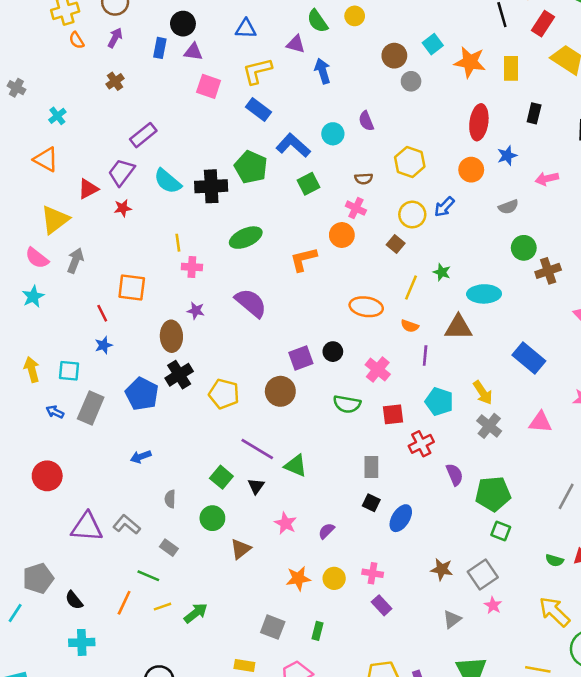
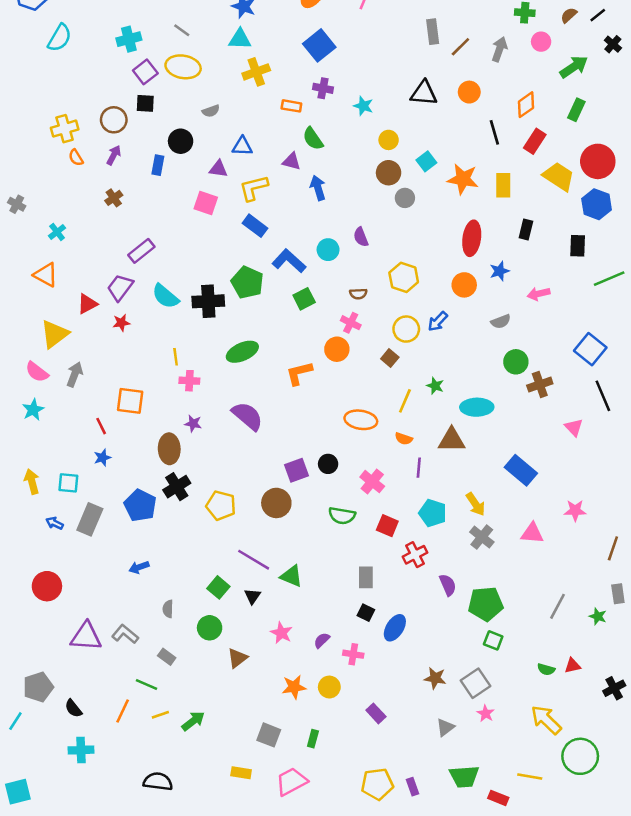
yellow circle: (355, 16) -> (389, 140), moved
purple triangle: (193, 52) -> (218, 169), moved
red square: (393, 414) -> (387, 526), turned 30
pink cross: (373, 573) -> (353, 654), moved

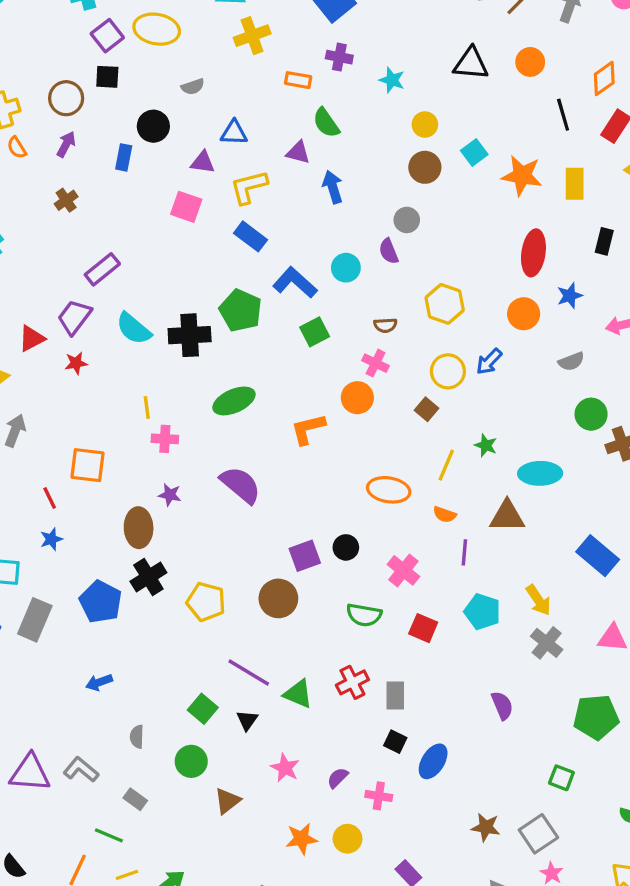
gray circle: (405, 198) -> (407, 220), moved
red cross: (415, 555) -> (352, 682), moved
green pentagon: (486, 604) -> (596, 717), moved

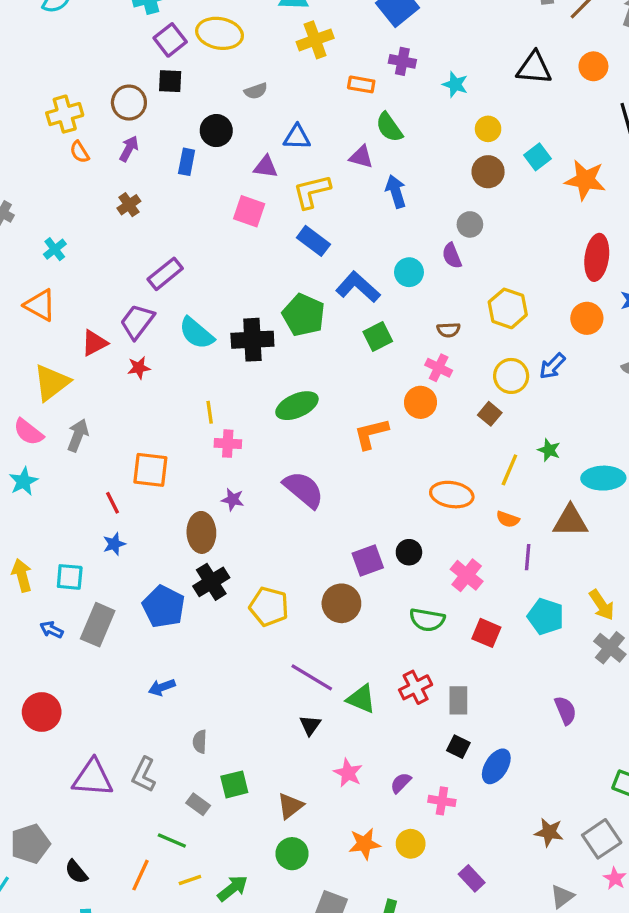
green square: (203, 709) -> (234, 784), moved, turned 36
green circle: (191, 761) -> (292, 854), moved
gray L-shape: (81, 770) -> (144, 775), turned -104

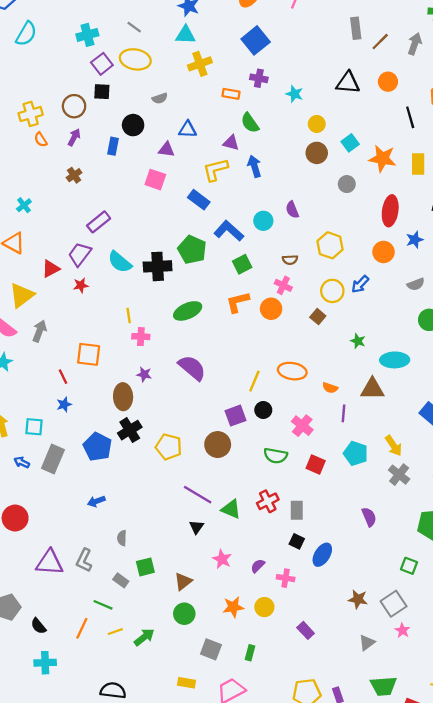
yellow L-shape: (312, 191) -> (215, 170), moved
gray circle: (470, 224) -> (347, 184), moved
orange L-shape: (371, 434) -> (238, 302), moved
yellow line: (509, 470) -> (254, 381), moved

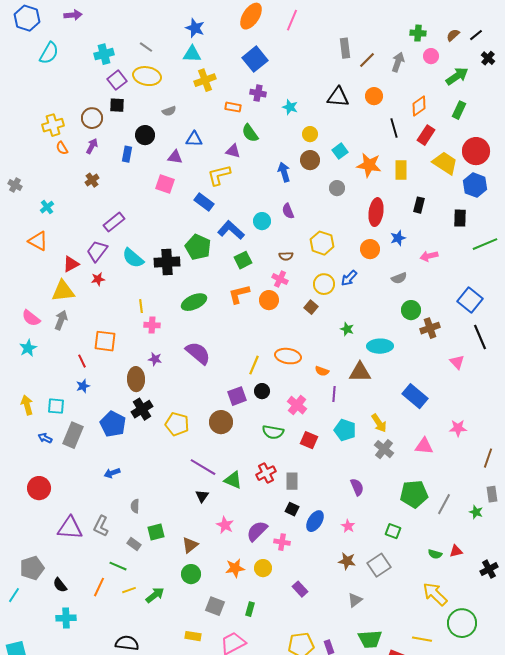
blue arrow: (254, 166) -> (284, 172), moved
yellow triangle: (22, 295) -> (63, 291), moved, turned 30
purple semicircle: (258, 566) -> (257, 531), size x1.6
pink star: (402, 630) -> (348, 526), moved

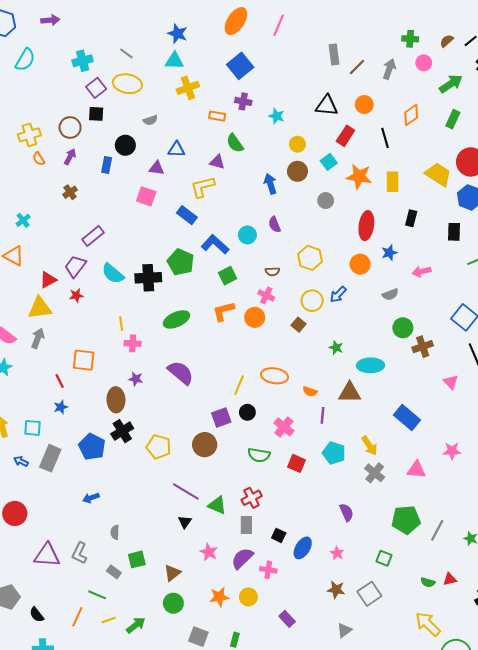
red rectangle: (426, 135) -> (345, 136), moved
gray rectangle: (292, 481) -> (246, 525), moved

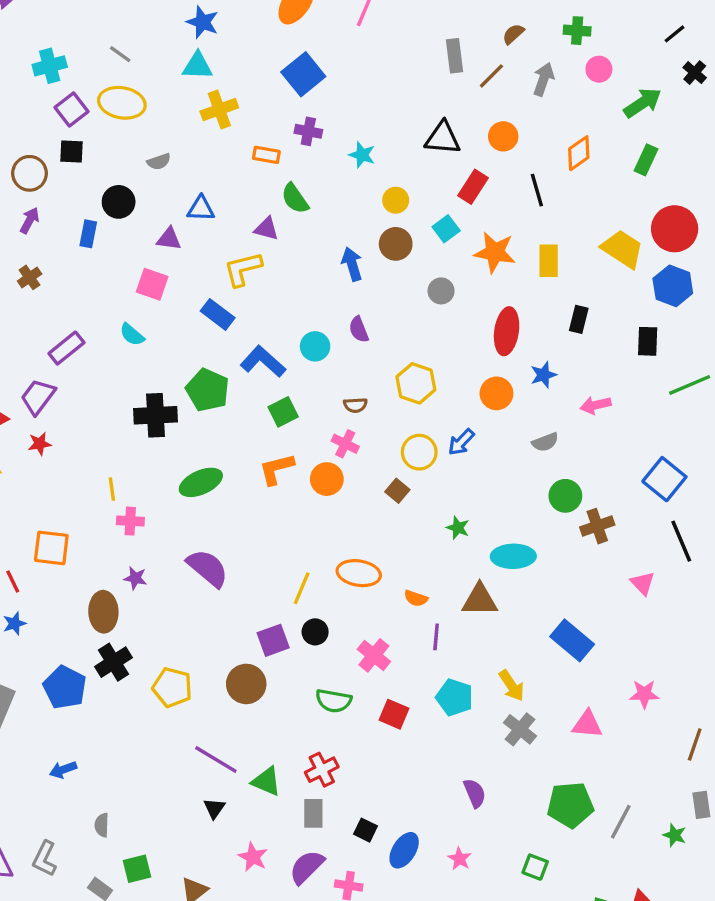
brown semicircle: (447, 41) -> (513, 34), moved
cyan semicircle: (113, 274) -> (132, 335), moved, size x0.7

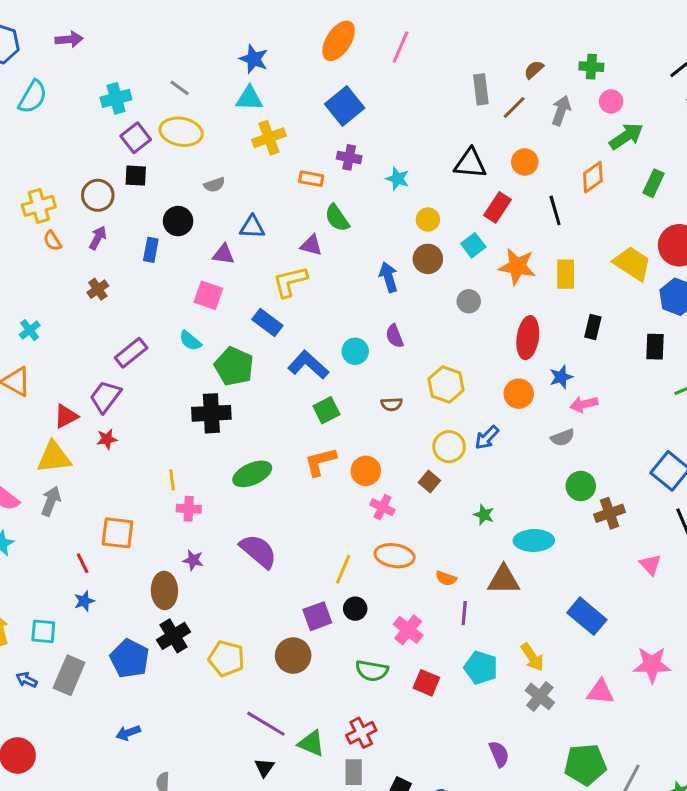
green arrow: (643, 103) -> (626, 136), moved
green pentagon: (208, 390) -> (234, 366), moved
pink arrow: (596, 405) -> (584, 404), moved
pink cross: (345, 444) -> (382, 507), moved
pink star: (644, 694) -> (652, 665), size x1.4

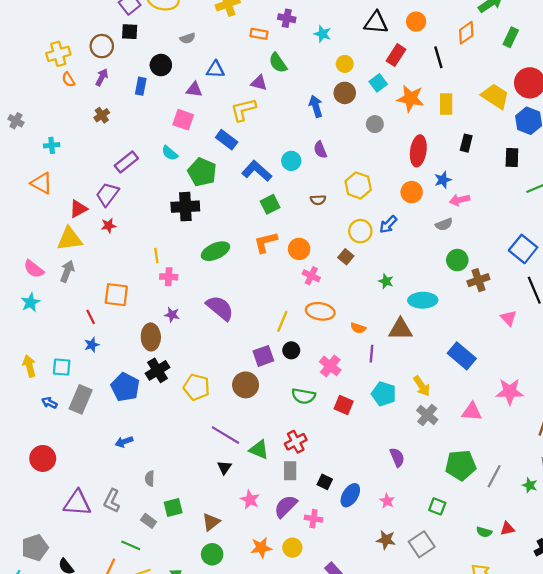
cyan cross: (30, 330) -> (52, 145), turned 32

